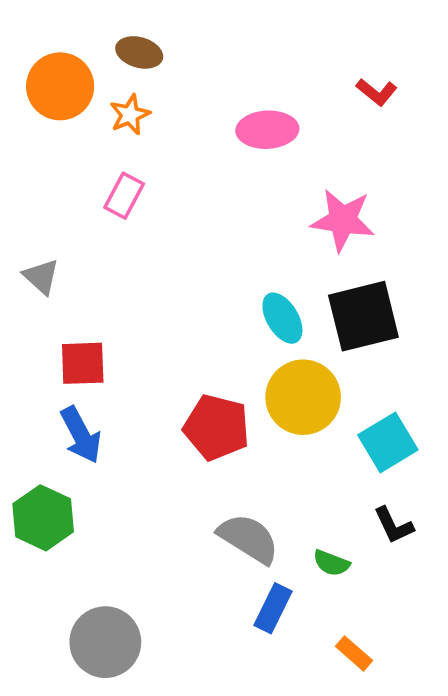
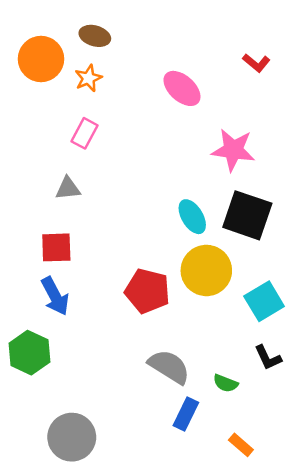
pink ellipse: (267, 130) -> (182, 88), turned 45
gray triangle: (41, 277) -> (68, 188), moved, turned -48
black square: (363, 316) -> (247, 215), turned 33

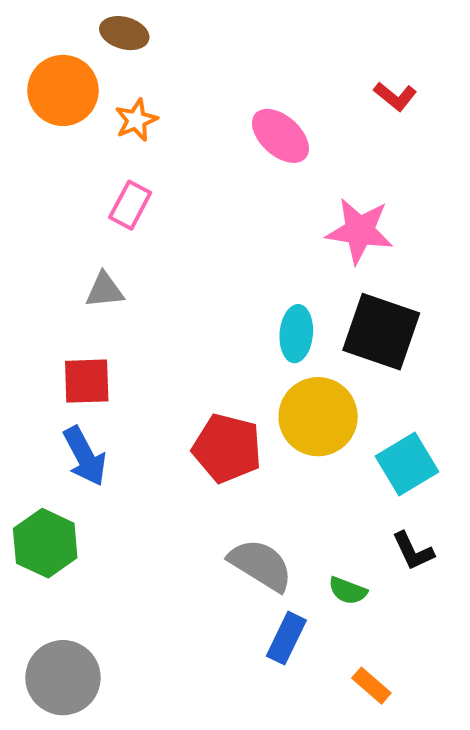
brown ellipse: (95, 36) -> (124, 33), moved
cyan ellipse: (192, 217) -> (296, 334), turned 36
gray circle: (72, 437) -> (63, 678), moved

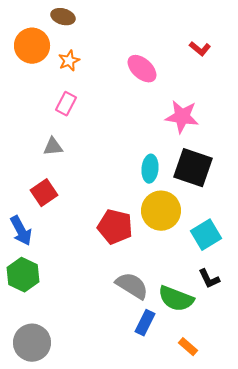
red square: (87, 381) -> (44, 193), turned -32
blue arrow: (85, 456) -> (21, 231), moved
green semicircle: (348, 591) -> (176, 299), size x1.8

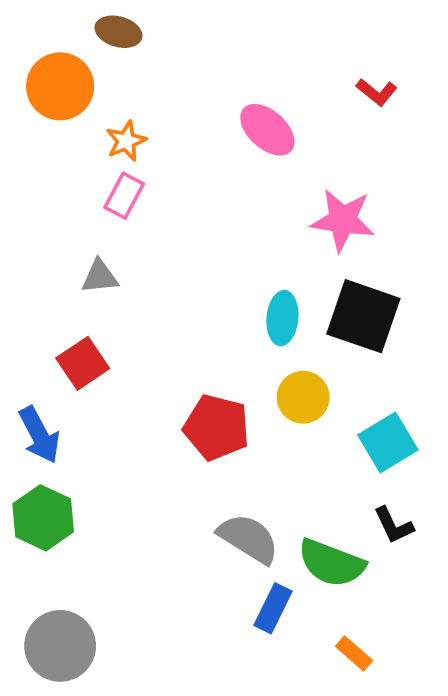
orange star: (69, 61) -> (126, 141), moved
yellow circle: (161, 211) -> (303, 397), size x0.7

